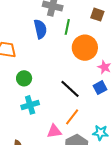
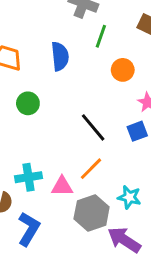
blue semicircle: (40, 29) -> (60, 56), moved
orange circle: (85, 48) -> (123, 70), size x0.6
cyan cross: (30, 105) -> (29, 177), moved

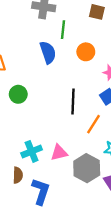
blue semicircle: (60, 56) -> (48, 52), moved
black line: (93, 127) -> (73, 102), turned 55
orange line: (91, 169) -> (93, 124), moved

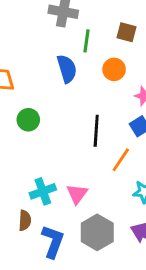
brown square: (97, 12) -> (127, 32), moved
pink triangle: (59, 153) -> (77, 194), turned -42
gray hexagon: (87, 168) -> (97, 232), moved

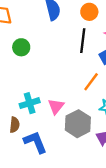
black line: (96, 131) -> (83, 41), moved
gray hexagon: (97, 232) -> (78, 124), moved
blue L-shape: (53, 242) -> (35, 142), turned -45

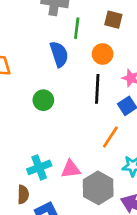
green circle: (21, 47) -> (43, 100), moved
pink triangle: (56, 106) -> (71, 169), turned 48

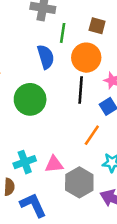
orange circle: (103, 54) -> (86, 58), size x1.5
green circle: (43, 100) -> (30, 99), size x1.6

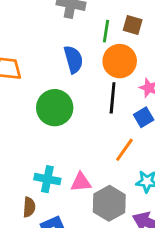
green line: (63, 33) -> (106, 31), moved
cyan cross: (25, 162) -> (47, 179), turned 30

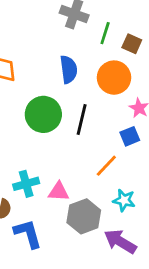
green line: (106, 31) -> (105, 33), moved
black line: (113, 98) -> (82, 120), moved
cyan cross: (47, 179) -> (26, 184), turned -35

